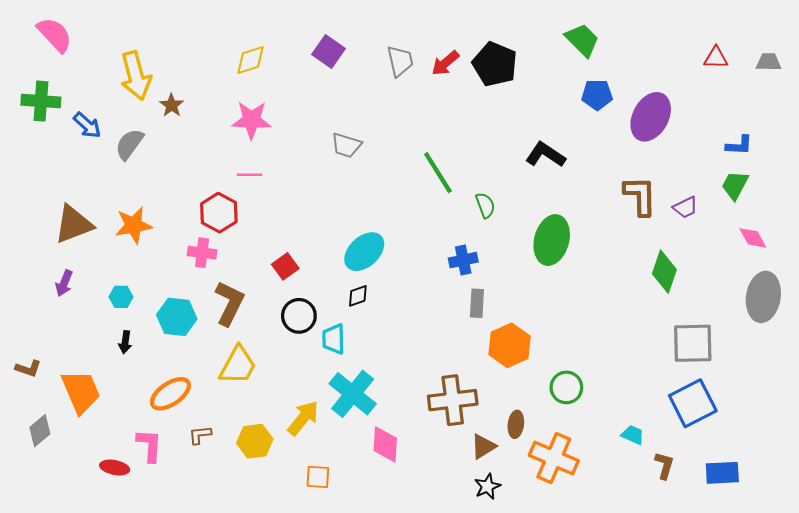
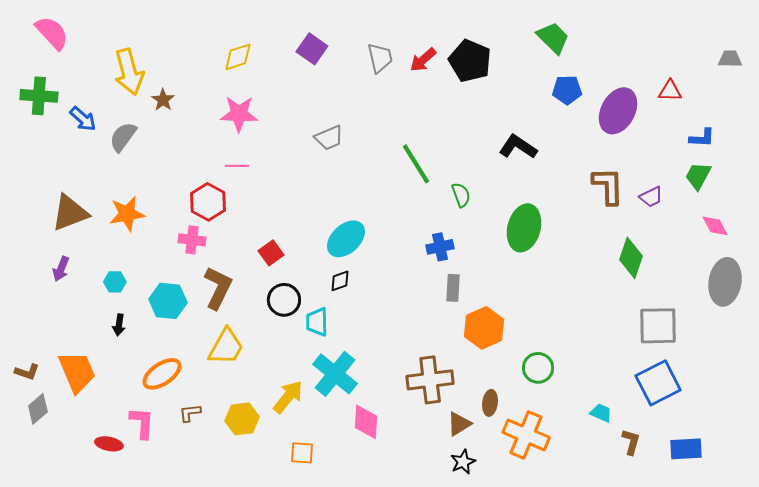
red triangle: (716, 58) -> (670, 91), moved
gray trapezoid: (346, 145) -> (329, 138), turned -40
brown L-shape: (28, 369) -> (27, 372), moved

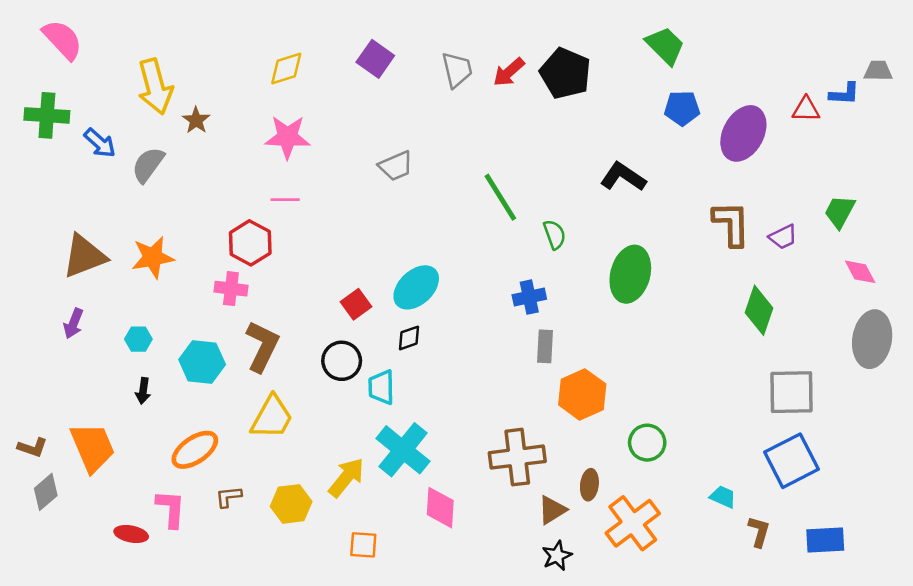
blue L-shape: (702, 138) -> (844, 94), moved
red square: (271, 253) -> (356, 304), moved
orange cross: (526, 435) -> (633, 523), turned 30

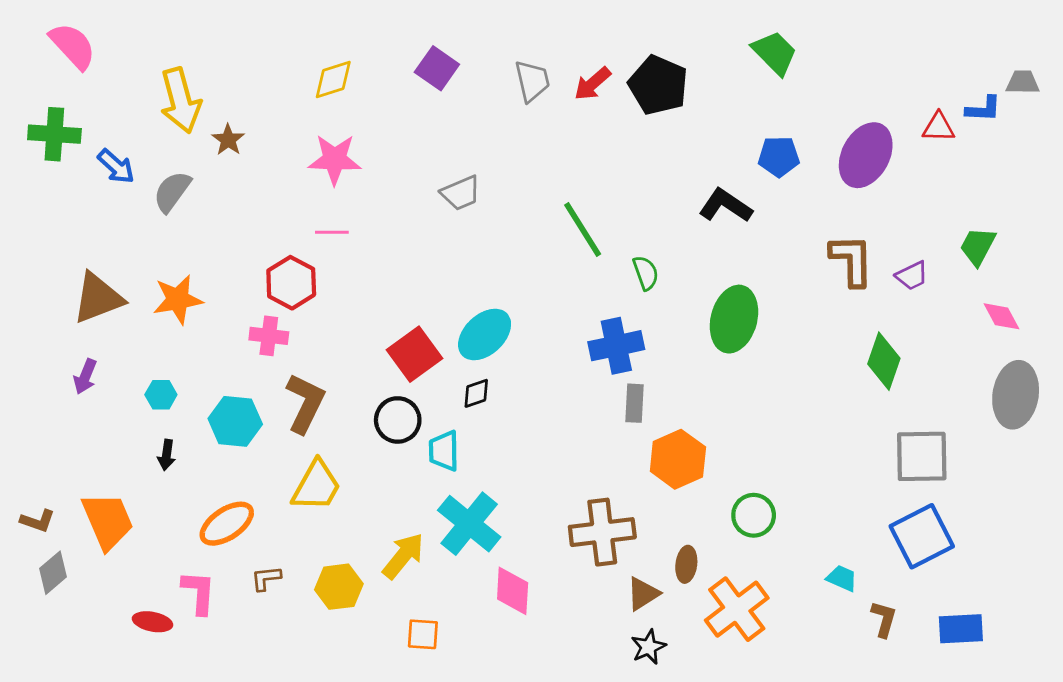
blue pentagon: (682, 108) -> (779, 157), moved
blue cross: (529, 297) -> (616, 346), size x1.4
red square: (356, 304) -> (415, 354), size x1.5

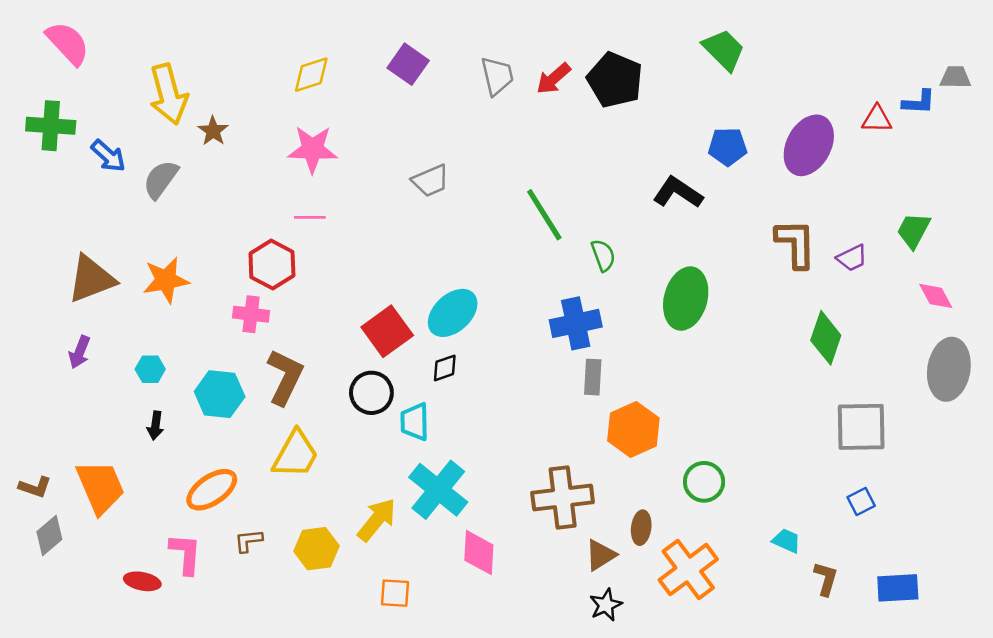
blue square: (922, 536) -> (861, 501), size x0.5

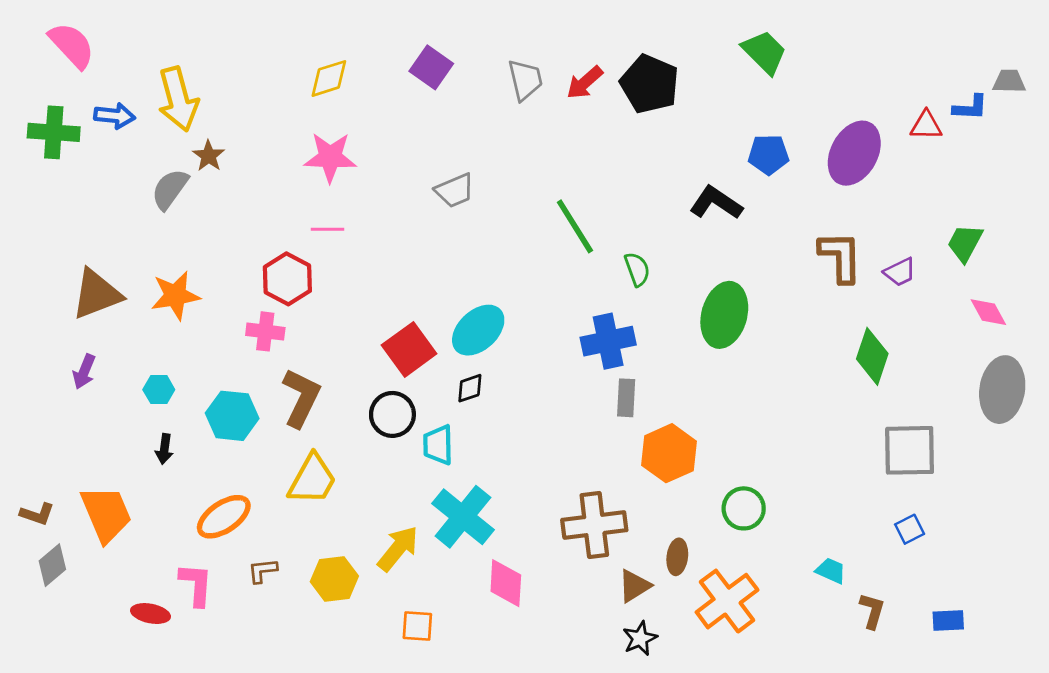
brown star: (213, 131) -> (209, 156), moved
blue arrow: (108, 156) -> (115, 116), moved, turned -36
blue rectangle: (898, 588) -> (948, 620), size x0.7

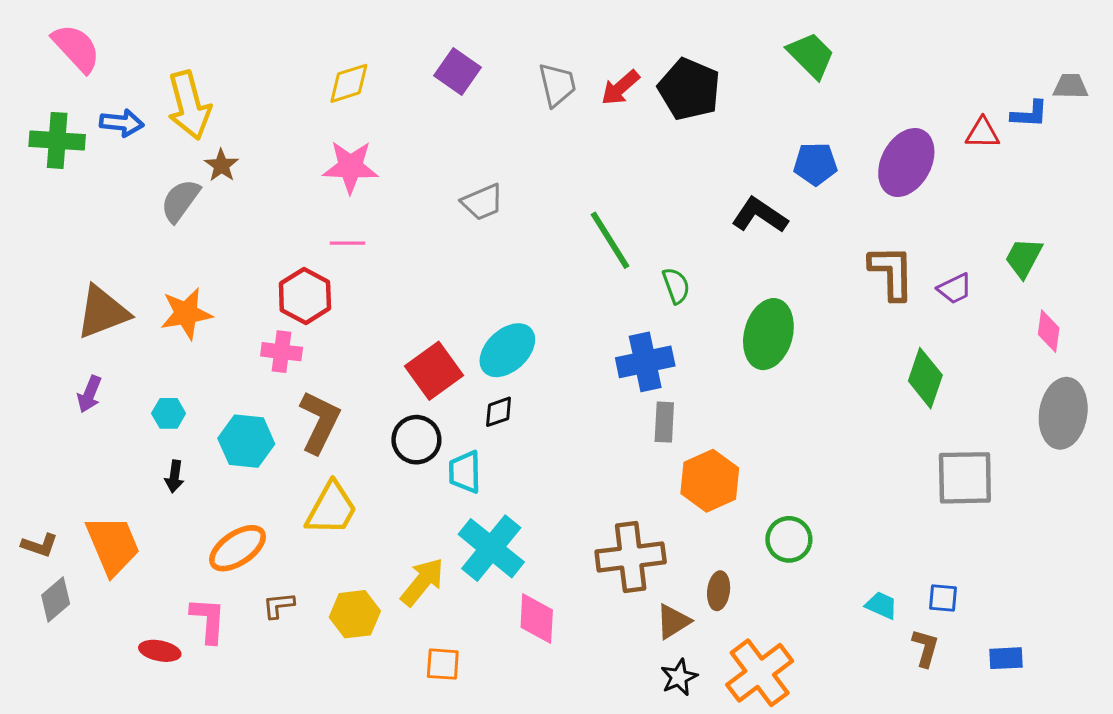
pink diamond: (988, 312) -> (1049, 331), turned 36
blue square: (910, 529) -> (943, 598), moved, turned 32
orange cross: (727, 601) -> (760, 673), moved

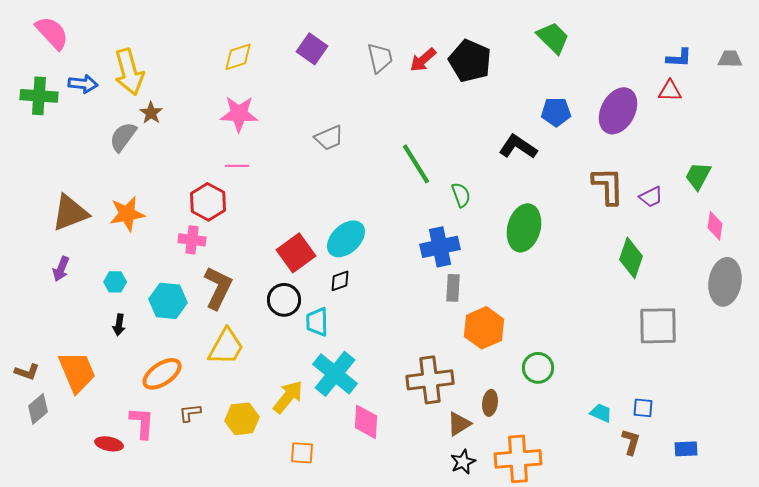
blue L-shape: (1029, 114) -> (679, 58), moved
orange cross: (760, 673) -> (518, 459), turned 33

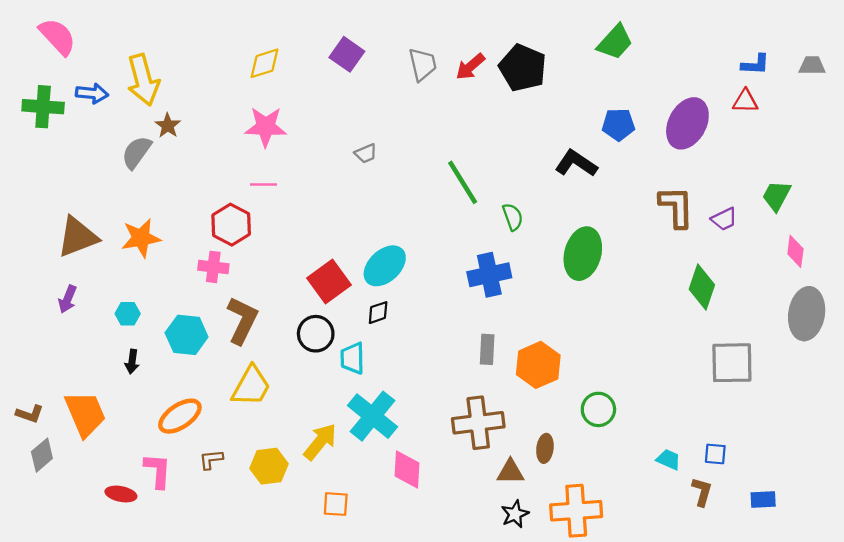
green trapezoid: (553, 38) -> (615, 42), turned 87
gray trapezoid: (329, 138) -> (366, 153), size x0.7
gray rectangle: (453, 288) -> (487, 349), moved
brown triangle: (459, 424) -> (510, 472), turned 32

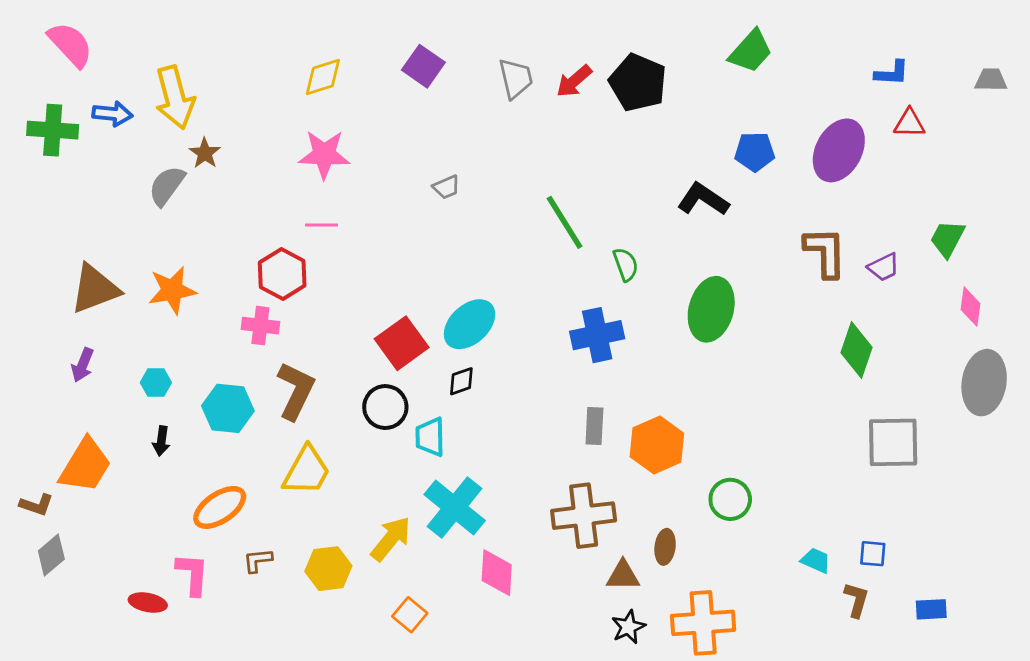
blue L-shape: (755, 64) -> (892, 73), moved
orange trapezoid: (85, 414) -> (85, 465), moved, turned 54
orange square: (336, 504) -> (410, 615), turned 36

